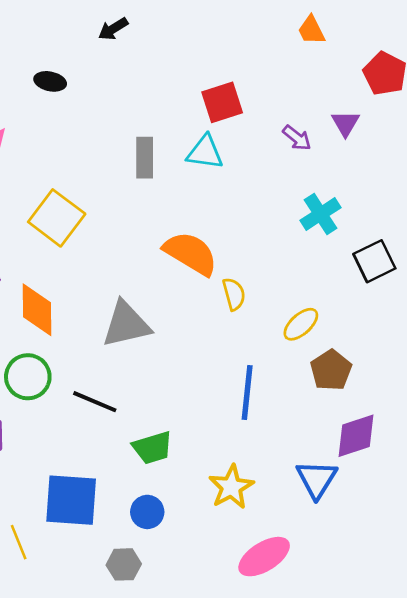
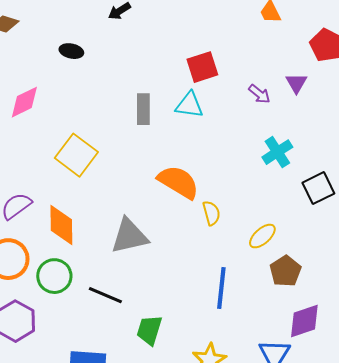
green trapezoid: (153, 448) -> (149, 330), turned 124

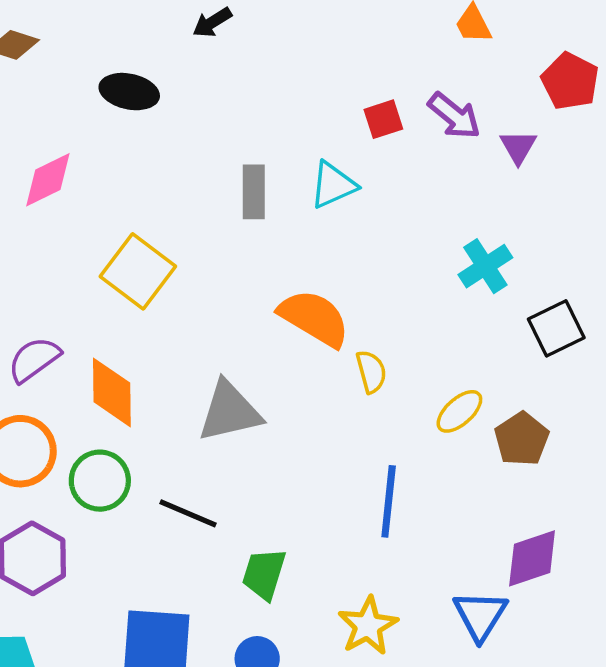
black ellipse: (71, 51) -> (129, 92), size x1.4
red square: (202, 67) -> (383, 119), moved, size x0.7
purple arrow: (259, 94) -> (454, 116), moved, size x1.4
cyan triangle: (189, 105) -> (333, 185), turned -32
brown pentagon: (285, 271) -> (522, 439), moved

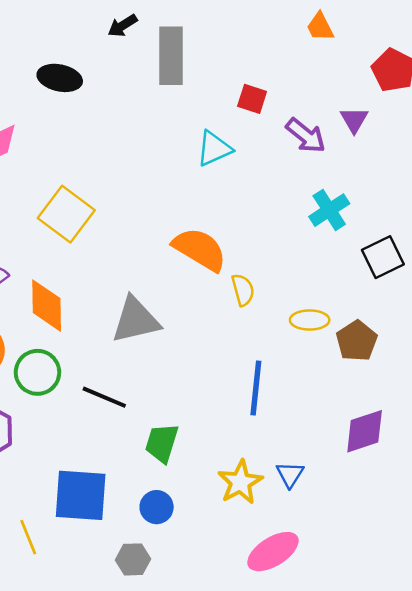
purple arrow: (454, 116) -> (306, 136), moved
red square: (383, 119) -> (252, 99), turned 36
gray rectangle: (254, 192) -> (171, 56), moved, size x1.4
yellow ellipse: (459, 411) -> (310, 320), turned 42
blue triangle: (480, 615) -> (290, 474), moved, size x0.7

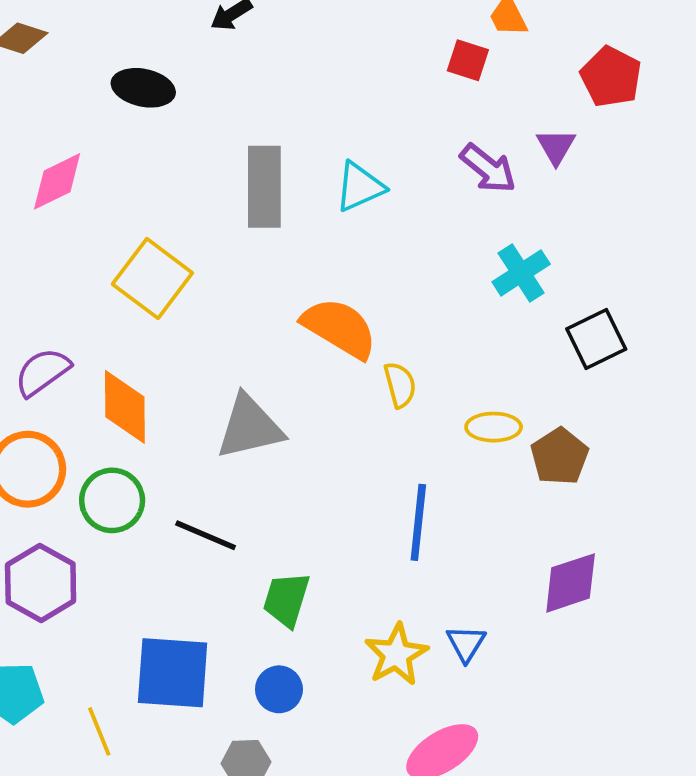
gray rectangle: (171, 56) -> (264, 187), moved
red square: (252, 99) -> (468, 60), moved

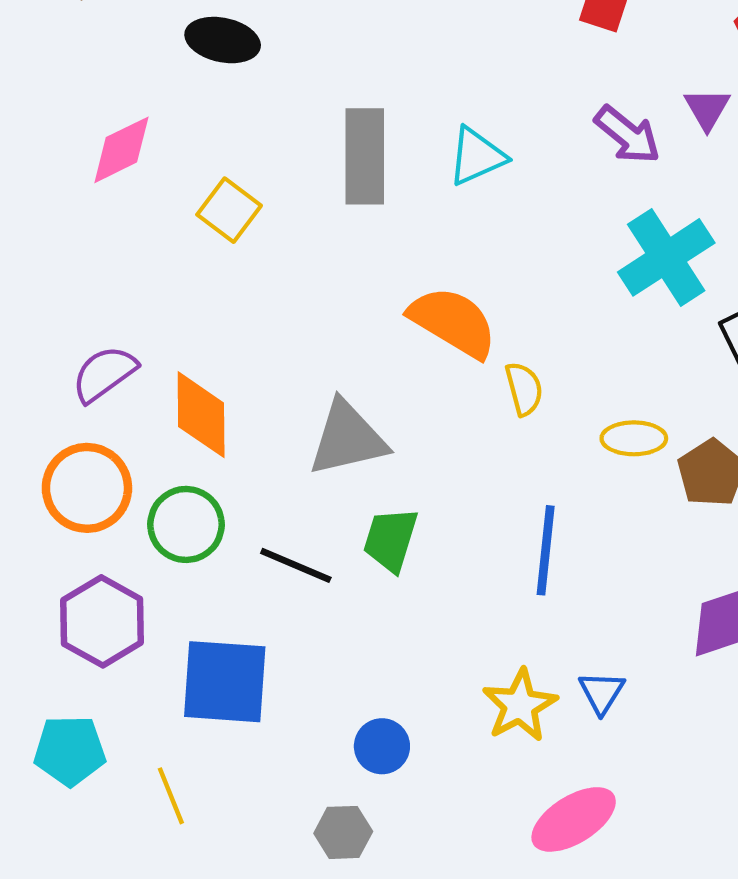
cyan cross: (521, 273) -> (666, 257), size x1.4
yellow square: (152, 278) -> (229, 210), moved, size x0.7
green trapezoid: (286, 599) -> (391, 540), moved
blue square: (173, 673) -> (225, 682), moved

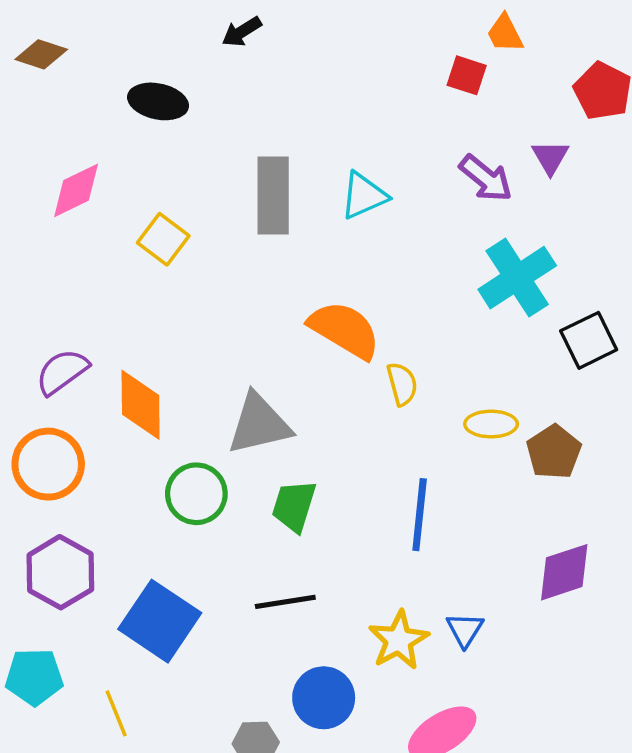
green circle: (186, 524) -> (196, 494), moved
black line: (296, 565) -> (285, 602), moved, turned -32
blue square: (225, 682) -> (160, 621), turned 30
blue circle: (382, 746) -> (324, 698), moved, size x1.4

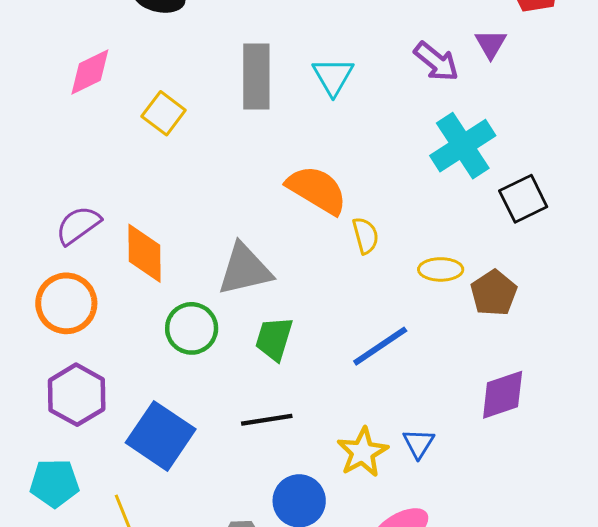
cyan triangle: (364, 196) -> (333, 76), turned -36
blue line: (420, 515) -> (380, 346), turned 50

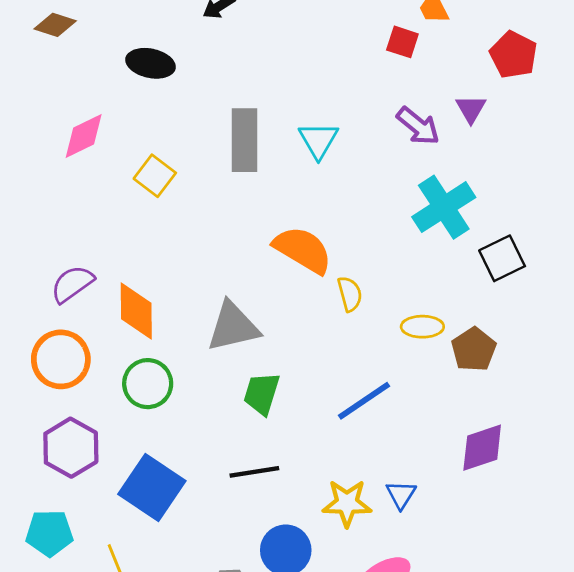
green circle: (192, 328) -> (148, 384), moved
yellow star: (363, 452) -> (347, 503), turned 30

